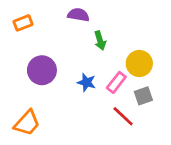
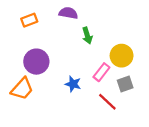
orange rectangle: (23, 23) -> (29, 20), moved
blue star: (87, 82) -> (73, 84), moved
orange trapezoid: (27, 123) -> (22, 89), moved

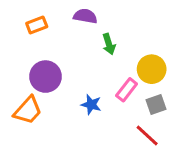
red line: (107, 102) -> (147, 135), moved

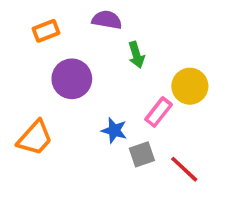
purple circle: (46, 77) -> (72, 79), moved
gray square: (156, 105) -> (142, 154), moved

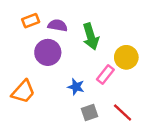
purple semicircle: (107, 20) -> (58, 25), moved
green arrow: (136, 55) -> (91, 36), size x1.5
gray square: (142, 154) -> (89, 112), moved

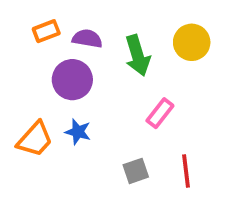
yellow circle: (126, 57) -> (192, 42), moved
blue star: (76, 87) -> (78, 132), moved
red line: (123, 112) -> (186, 171), turned 40

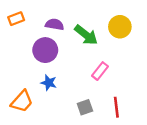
orange rectangle: (46, 31) -> (16, 19), moved
green arrow: (138, 55) -> (86, 35), turned -35
orange trapezoid: (35, 139) -> (22, 101), moved

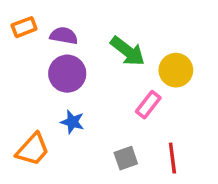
purple semicircle: (55, 24) -> (64, 36), moved
yellow circle: (120, 27) -> (176, 70), moved

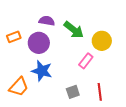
orange rectangle: (24, 27) -> (14, 37), moved
purple semicircle: (64, 36) -> (47, 21), moved
blue star: (72, 122) -> (42, 71), size x1.5

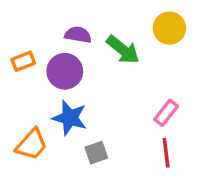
yellow circle: (102, 41) -> (169, 28), moved
pink rectangle: (86, 61) -> (166, 113), moved
gray square: (73, 92) -> (96, 153), moved

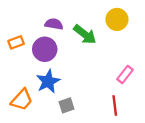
pink rectangle: (166, 113) -> (125, 74), moved
blue star: (70, 118) -> (48, 81), turned 30

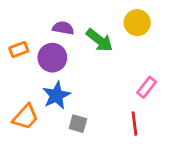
gray square: (67, 105) -> (78, 124), turned 35

